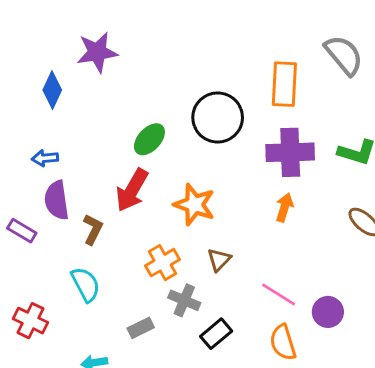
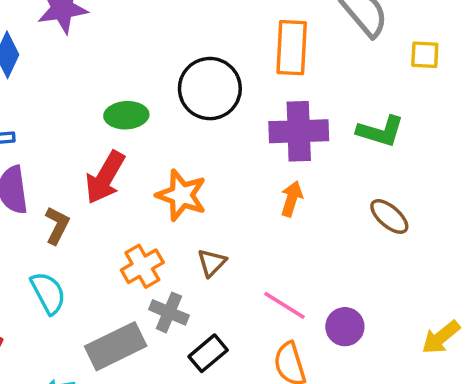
green ellipse: (149, 139) -> (126, 115), turned 44
gray rectangle: (141, 328) -> (116, 346), size x1.8

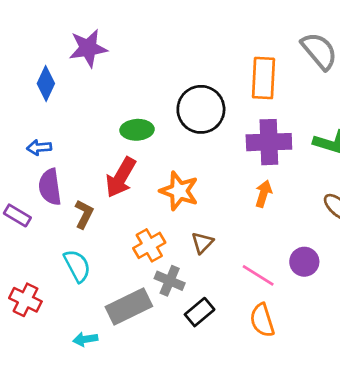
purple circle: (345, 327) -> (304, 262), moved

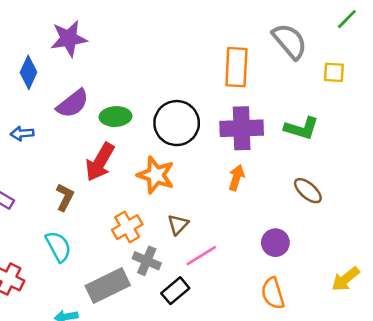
black circle: (201, 109) -> (177, 123), moved
purple semicircle: (50, 187) -> (73, 104), moved, turned -120
pink line: (258, 275) -> (201, 256), moved, turned -64
orange semicircle: (262, 320) -> (273, 293), moved

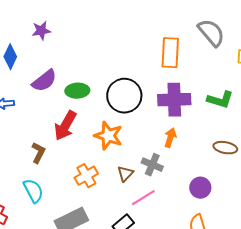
purple star: (69, 39) -> (41, 31), size x0.7
brown ellipse: (308, 191) -> (225, 148), turned -30
gray cross: (147, 261) -> (152, 165), moved

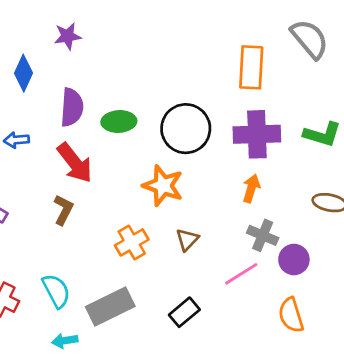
purple semicircle: (44, 81) -> (72, 107), turned -48
red arrow: (65, 126) -> (75, 163), moved, turned -68
gray cross: (152, 165) -> (263, 235), moved
cyan semicircle: (33, 191) -> (56, 291), moved
pink line: (143, 198) -> (241, 274), moved

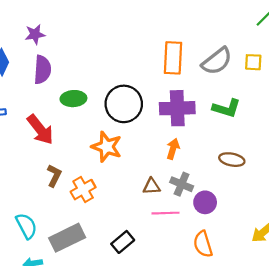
gray semicircle: (310, 39) -> (217, 61), moved, turned 92
purple semicircle: (72, 107) -> (42, 70), moved
brown L-shape: (63, 210) -> (54, 176), moved
brown triangle: (187, 240) -> (152, 186), moved, turned 42
pink line: (241, 274) -> (165, 213), turned 30

